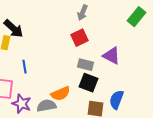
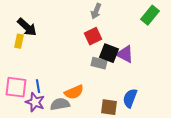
blue line: (24, 67) -> (38, 86), moved
black square: (88, 83) -> (109, 53), moved

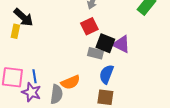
blue semicircle: (130, 98) -> (106, 74), moved
gray semicircle: (60, 104) -> (56, 94), turned 108

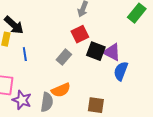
gray rectangle: (95, 53) -> (64, 57), moved, turned -63
blue semicircle: (106, 74) -> (121, 71), moved
blue line: (34, 76) -> (25, 54), moved

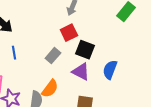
purple triangle: (112, 52) -> (81, 72), moved
orange semicircle: (61, 90) -> (50, 89), turned -30

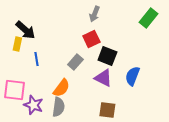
orange semicircle: (50, 89) -> (61, 88), moved

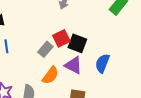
red square: (91, 39) -> (61, 38), moved
orange semicircle: (61, 88) -> (50, 75), moved

